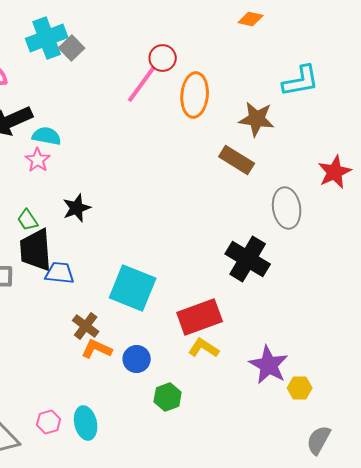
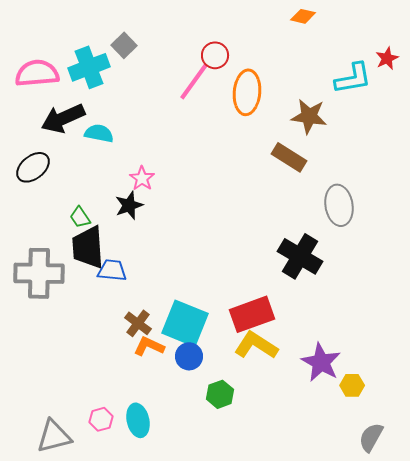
cyan cross: (47, 38) -> (89, 67), moved
pink star: (38, 160) -> (142, 178), moved
red star: (335, 172) -> (387, 58), moved, size x0.7
cyan square: (133, 288) -> (185, 323), moved
yellow L-shape: (204, 348) -> (256, 345), size x1.4

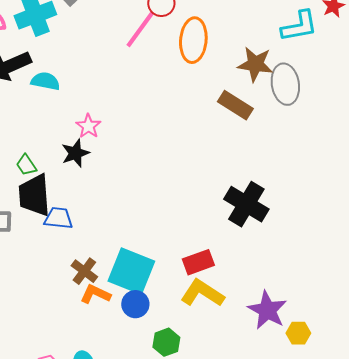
gray ellipse: (339, 205) -> (285, 84), moved
red rectangle: (252, 314) -> (198, 262), size x0.7

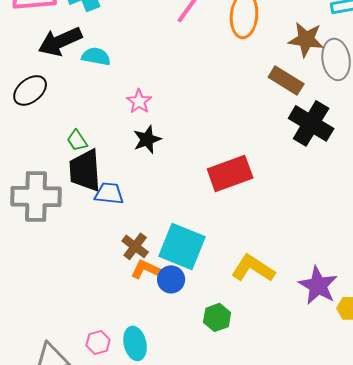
black star: (75, 153) -> (147, 139), moved
black cross: (246, 204) -> (311, 123), moved
red rectangle: (198, 262) -> (230, 173), moved, size x1.4
blue circle: (135, 304) -> (171, 279), moved

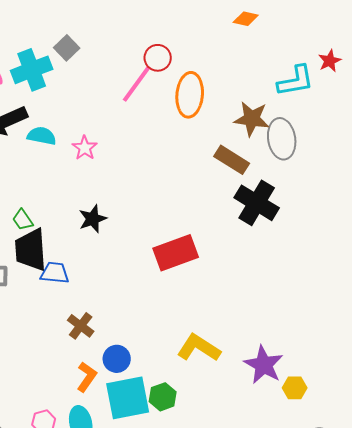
pink star: (139, 101) -> (85, 148), moved
cyan square: (182, 246) -> (128, 398), moved, turned -33
orange L-shape: (146, 269) -> (87, 377), moved, turned 100

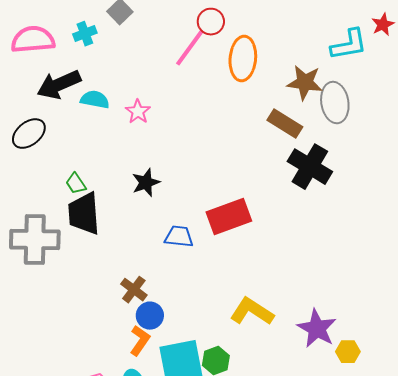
cyan cross: (32, 70) -> (85, 34), size x0.6
blue trapezoid: (55, 273) -> (179, 237), moved
blue circle: (117, 359) -> (150, 316), moved

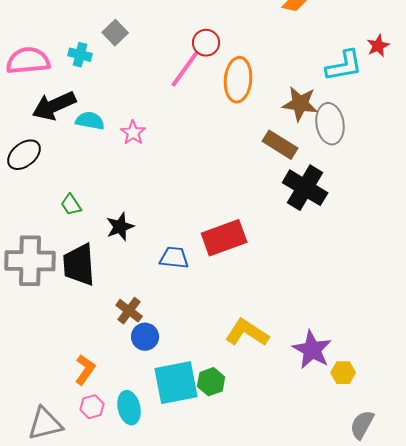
cyan cross: (85, 34) -> (80, 55), turned 35
black star: (146, 183) -> (120, 227), moved
black trapezoid: (84, 214) -> (79, 265), moved
orange L-shape: (140, 341) -> (85, 370), moved

